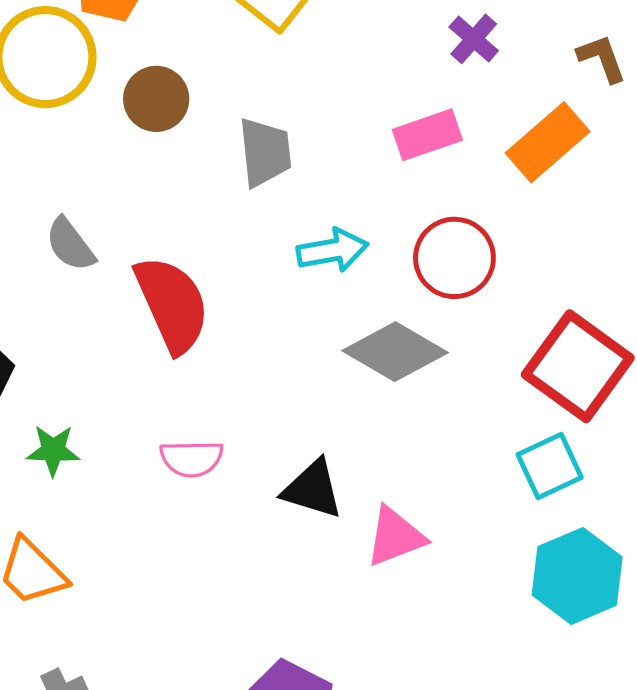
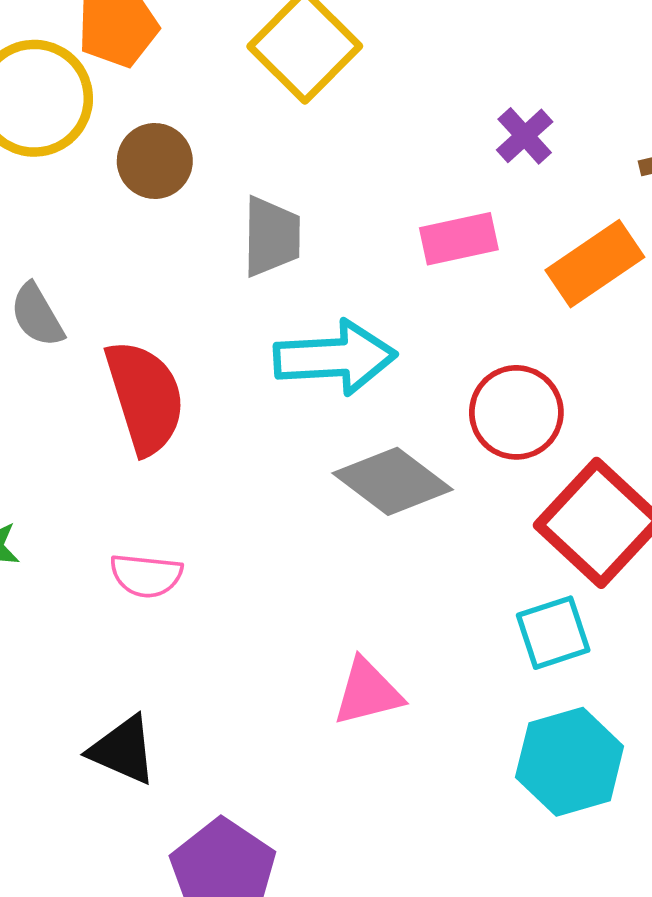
cyan arrow: (333, 250) -> (335, 358), size x1.5
red circle: (454, 258) -> (516, 412), moved
black triangle: (313, 489) -> (123, 750), moved

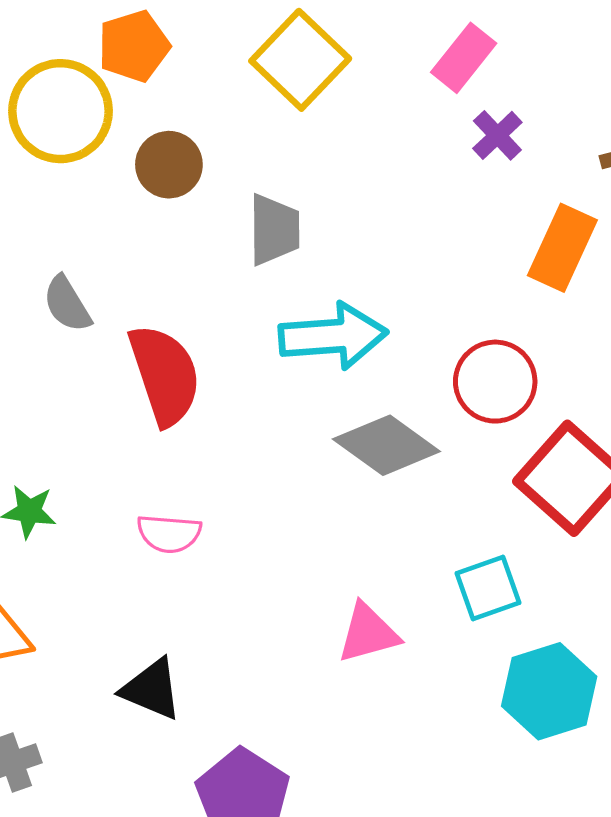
pink rectangle: (459, 239) -> (464, 58), moved, turned -38
orange rectangle: (595, 264) -> (562, 248), turned -30
cyan square: (553, 633) -> (488, 588), moved

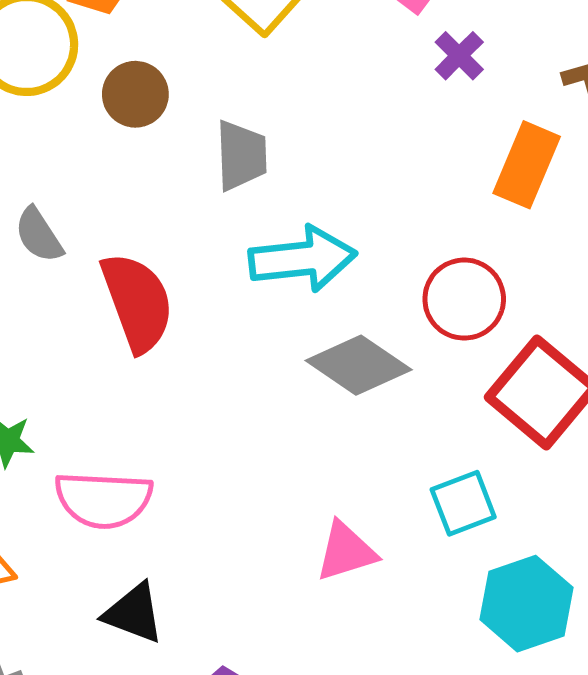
pink semicircle: (169, 533) -> (104, 500), moved, size x1.5

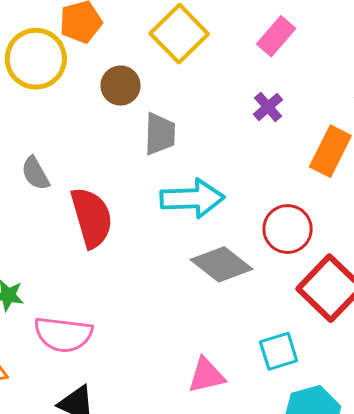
purple cross: (459, 56) -> (268, 107), moved
brown circle: (135, 94) -> (121, 86), moved

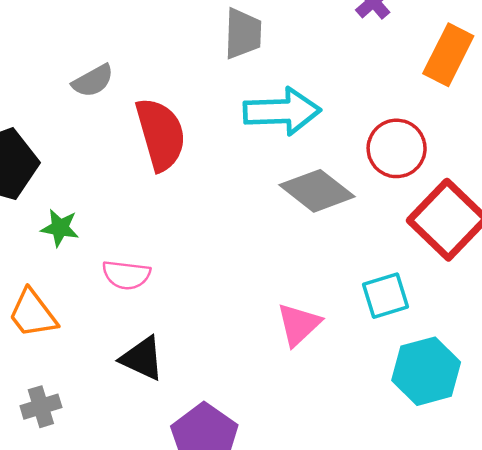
gray semicircle: (35, 173) -> (93, 81), turned -90
pink semicircle: (63, 334) -> (126, 275), size x0.7
pink triangle: (206, 375) -> (299, 324), turned -30

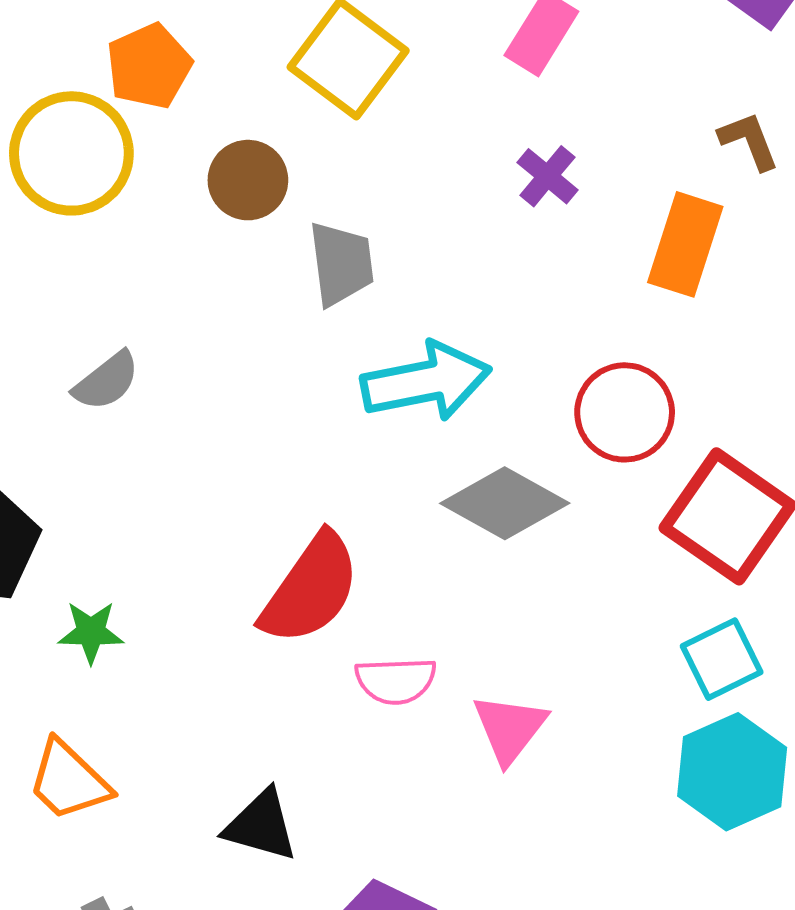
red semicircle: (161, 134) -> (311, 589), moved, turned 60
pink semicircle: (126, 275) -> (396, 681), moved
cyan square: (386, 296) -> (722, 659), moved

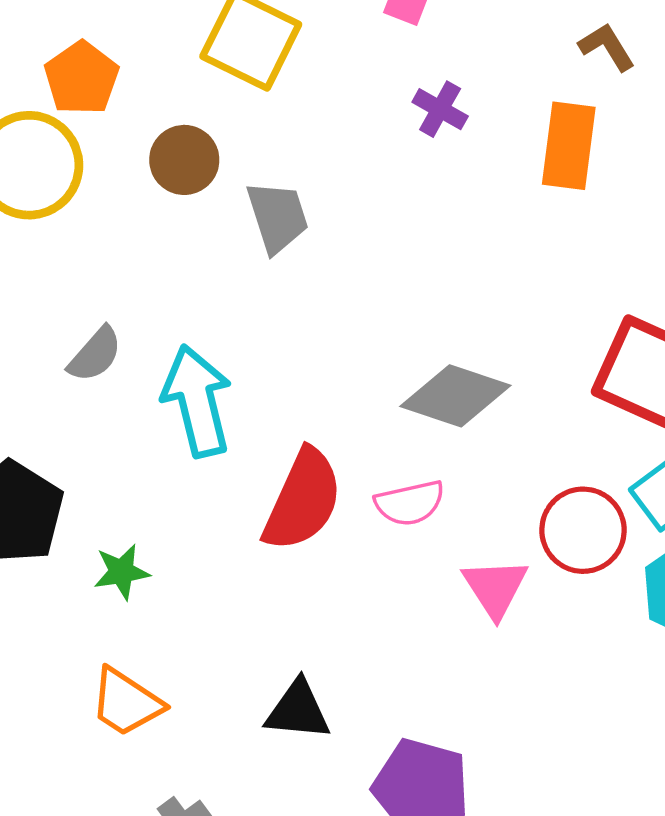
cyan arrow: (426, 382) -> (197, 401), moved, turned -82
red circle: (625, 412) -> (583, 530), moved
pink semicircle: (396, 681) -> (410, 503), moved

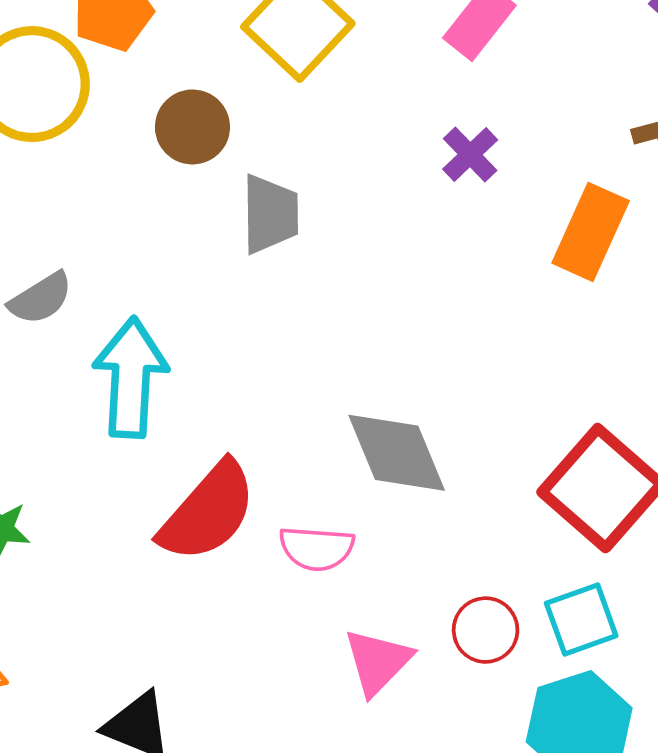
gray diamond: (455, 396) -> (397, 453), turned 32
red circle: (583, 530) -> (486, 630), size x0.7

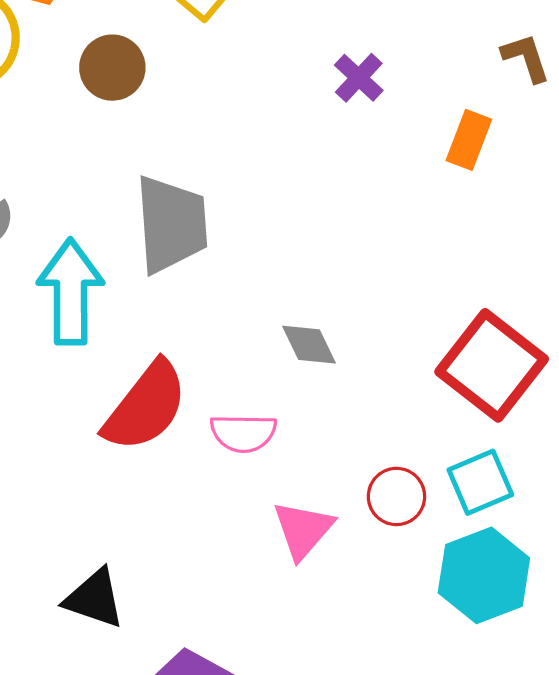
gray trapezoid: (270, 214) -> (171, 224), moved, size x1.4
orange rectangle: (591, 232) -> (469, 140), size x0.7
gray diamond: (397, 453) -> (309, 345), size x0.6

